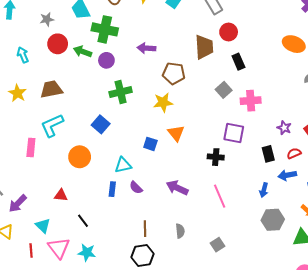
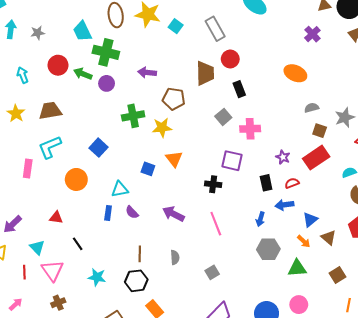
gray star: (47, 19) -> (38, 33), moved
green cross: (121, 92) -> (133, 116), moved
cyan star: (87, 253) -> (97, 277), moved

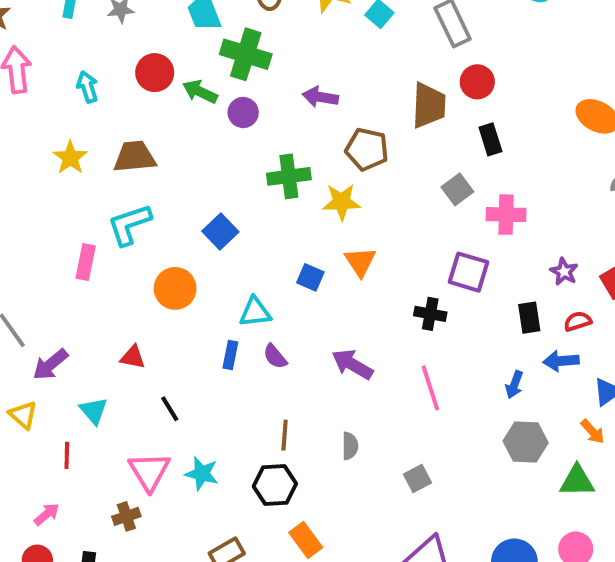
pink triangle: (52, 270) -> (149, 471), moved

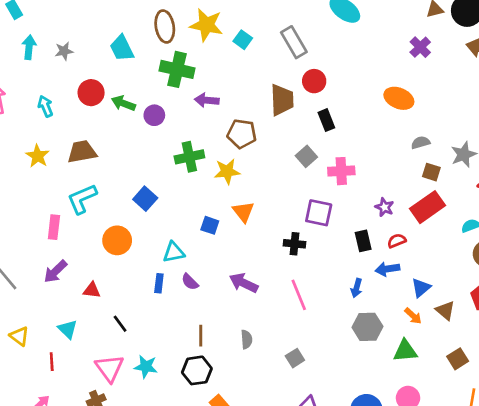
green cross: (246, 54) -> (177, 69), moved
purple arrow: (50, 365) -> (55, 272), moved

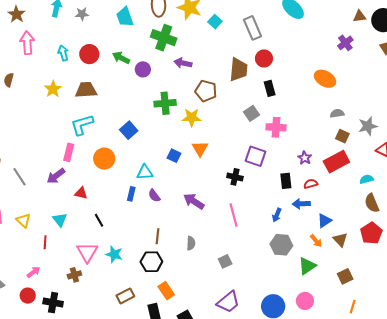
red circle: (91, 93) -> (89, 54), moved
pink rectangle: (54, 227) -> (69, 152), moved
green triangle: (405, 351) -> (307, 266), turned -36

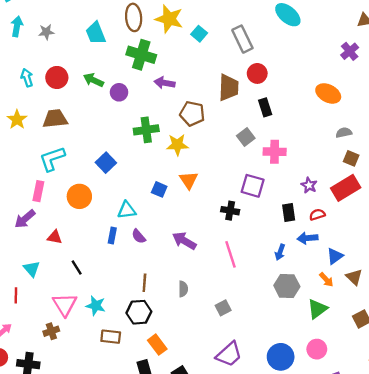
brown rectangle: (125, 296) -> (111, 337), moved, turned 36

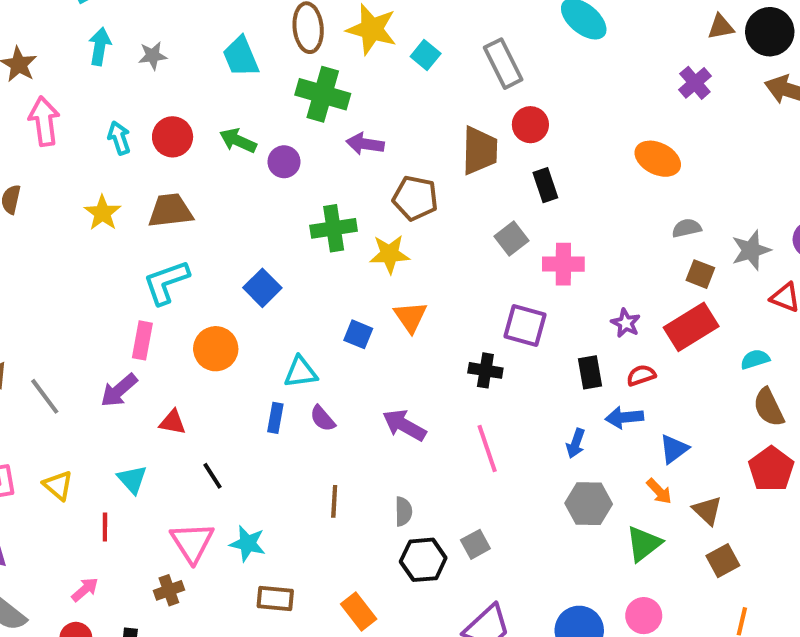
brown triangle: (354, 277) -> (707, 510), moved
black hexagon: (139, 312) -> (423, 560), moved

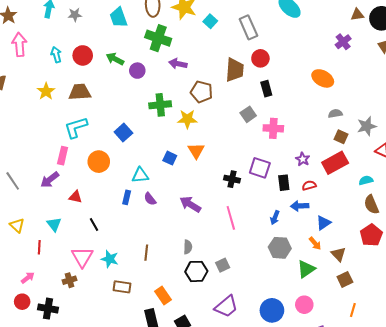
purple square: (525, 326) -> (260, 168), moved
brown line: (334, 501) -> (146, 253), moved

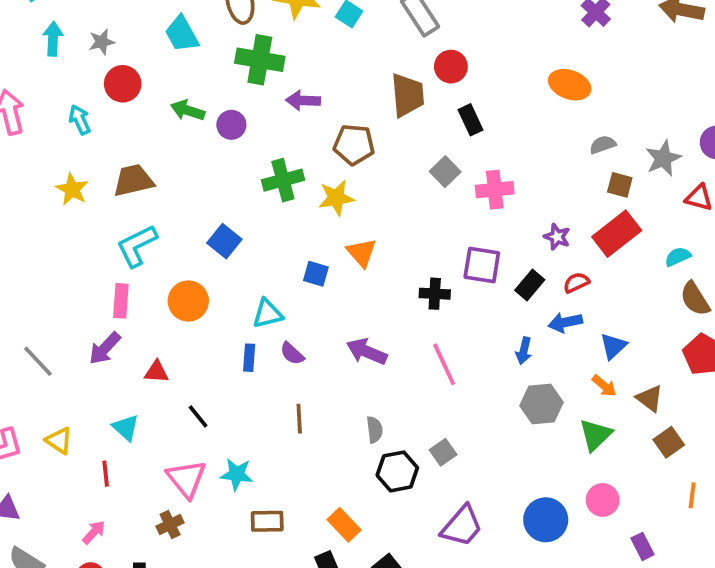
red circle: (83, 55) -> (123, 84), moved
black rectangle: (284, 183) -> (530, 285), turned 56
brown line: (146, 253) -> (299, 419), moved

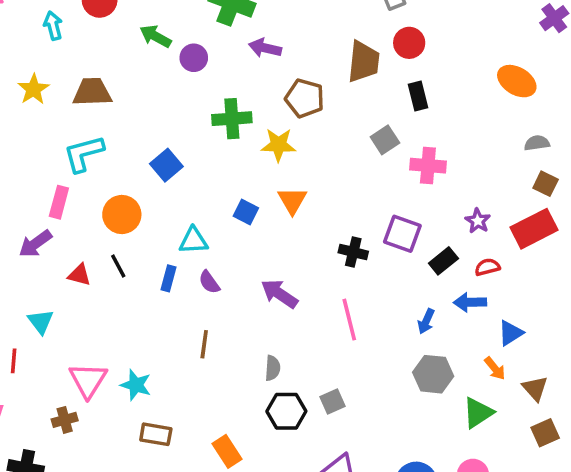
black line: (198, 416) -> (118, 266), moved

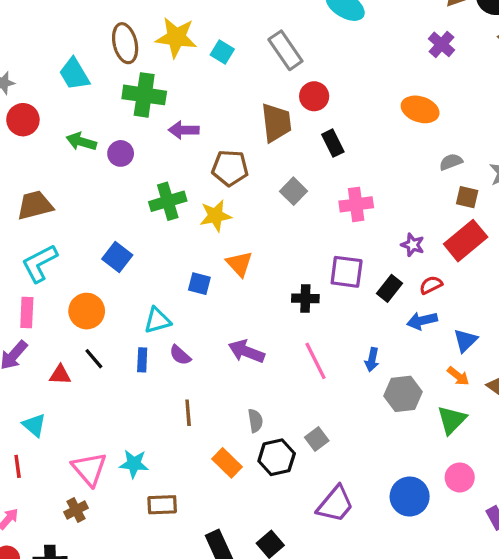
gray square: (385, 140) -> (293, 191), moved
blue arrow: (426, 321) -> (372, 360), moved
orange rectangle: (227, 451) -> (227, 463), moved

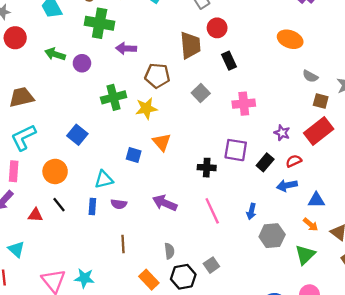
gray semicircle: (451, 162) -> (310, 76), turned -133
blue triangle: (465, 341) -> (316, 200), turned 42
purple semicircle: (180, 355) -> (119, 204), turned -35

